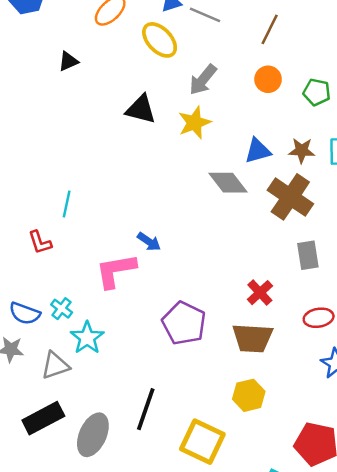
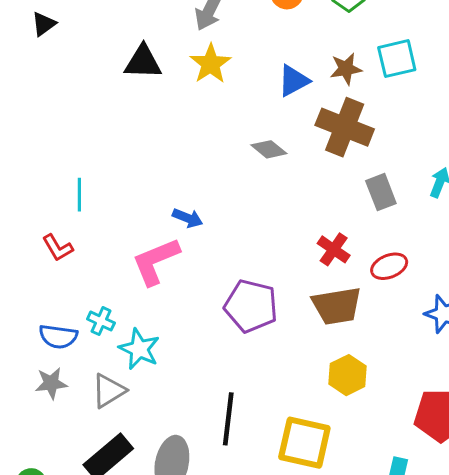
gray diamond: (228, 183) -> (269, 149), moved, size x0.7
red ellipse: (319, 318) -> (389, 266), moved

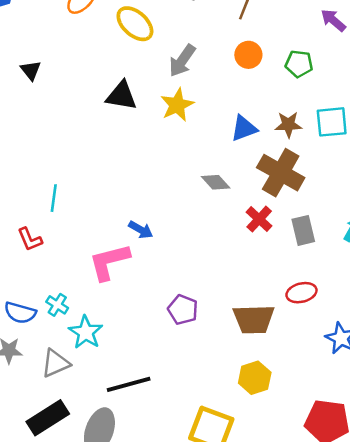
black triangle: (44, 24) -> (31, 70), moved, turned -40
red cross: (334, 249) -> (259, 219), moved
purple pentagon: (251, 306) -> (183, 310), size x0.7
black line: (228, 419) -> (129, 384), moved, turned 60

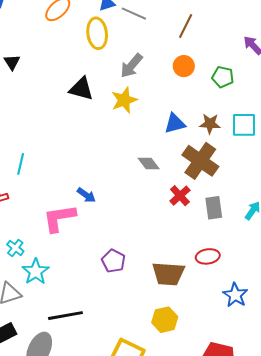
yellow ellipse: (135, 24) -> (97, 33), turned 36

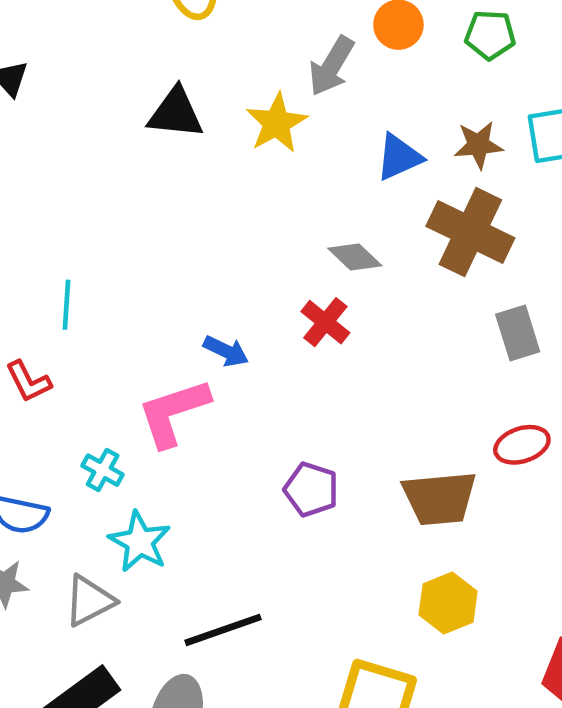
gray arrow: (131, 66) -> (332, 66), moved
red cross: (180, 196) -> (325, 322), moved
cyan cross: (15, 248) -> (103, 470), moved

